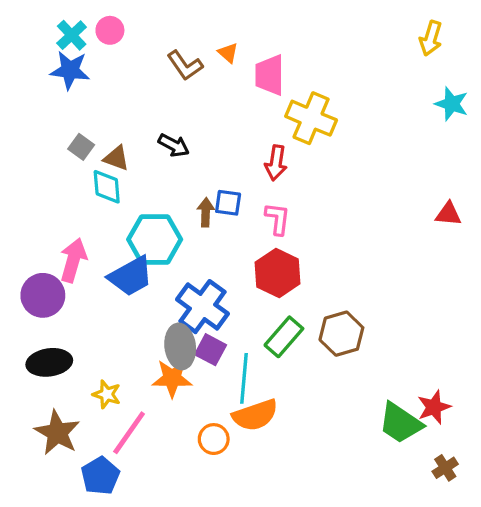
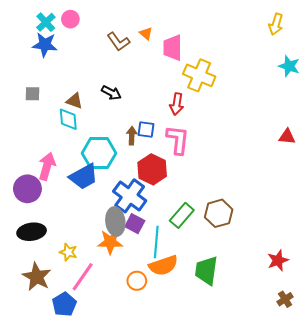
gray square: (81, 147) -> (33, 94), moved, turned -35
pink L-shape: (278, 219) -> (178, 140), size x1.4
red hexagon: (278, 273) -> (152, 169), moved
green trapezoid: (400, 423) -> (206, 271), moved, turned 64

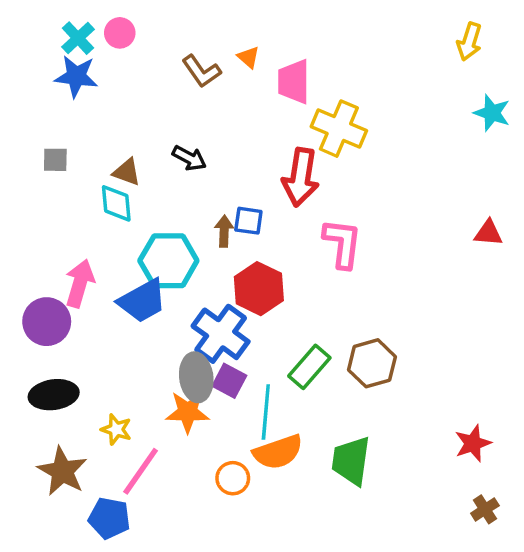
red arrow: (177, 104) -> (301, 177), size x1.5
pink L-shape: (178, 140) -> (342, 243), moved
blue pentagon: (64, 304) -> (109, 518), turned -30

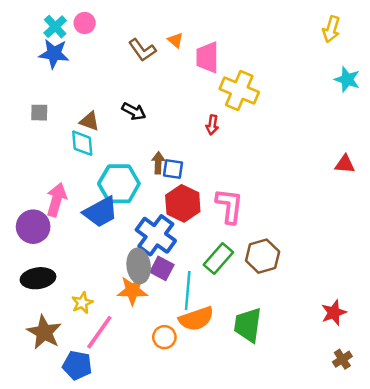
red arrow: (301, 177) -> (212, 125), size x0.5
blue square: (248, 221) -> (173, 169), moved
pink L-shape: (342, 243) -> (229, 206), moved
yellow star: (116, 429) -> (82, 303), turned 30

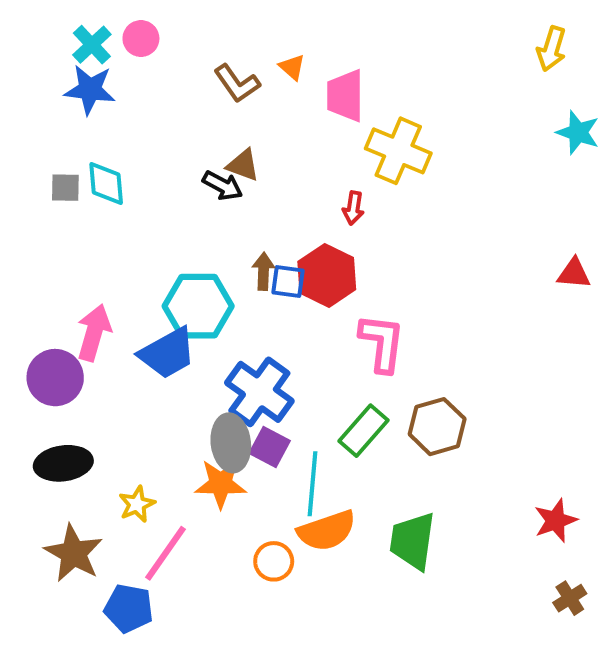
brown triangle: (90, 121) -> (243, 165), moved
cyan diamond: (82, 143) -> (106, 184), moved
red hexagon: (183, 203) -> (327, 275), moved

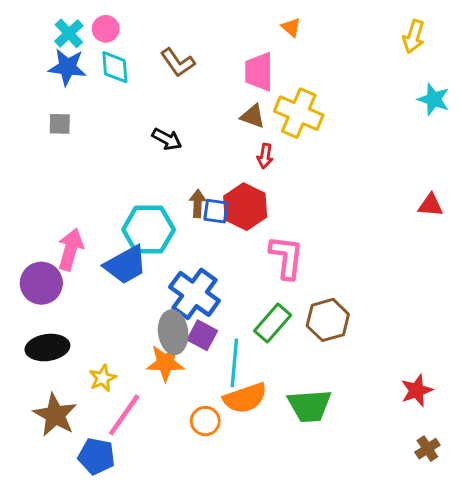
orange triangle: (292, 67) -> (291, 27), moved
brown triangle: (243, 165) -> (253, 116), moved
cyan diamond: (106, 184) -> (115, 67), moved
gray square: (65, 188) -> (60, 124), moved
green trapezoid: (413, 541) -> (309, 406), turned -102

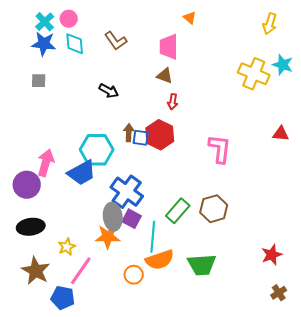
yellow cross: (299, 113) -> (254, 74), moved
pink L-shape: (286, 257) -> (220, 149), moved

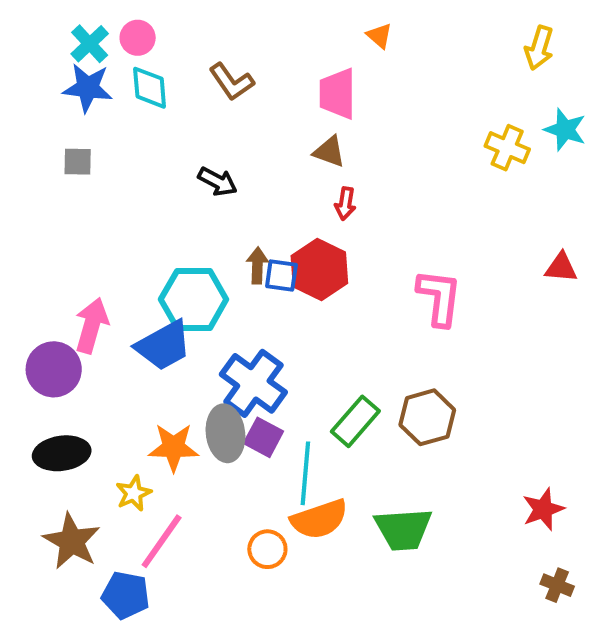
yellow cross: (254, 74) -> (507, 148), size x0.7
orange star: (108, 237) -> (174, 447), moved
brown cross: (279, 293) -> (557, 585), turned -35

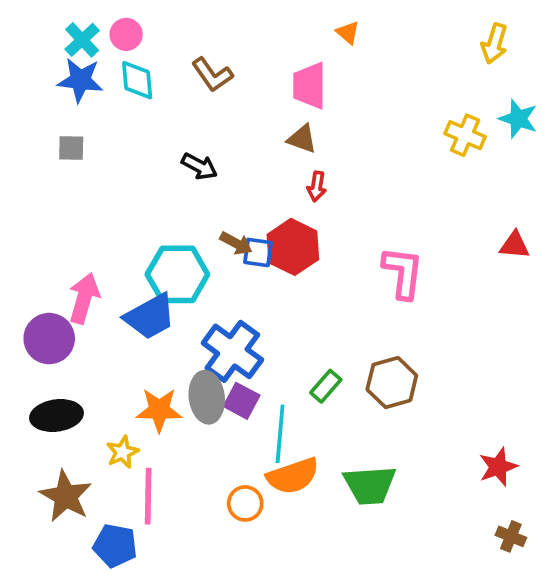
brown arrow: (257, 265) -> (236, 243), turned 116
green rectangle: (355, 421) -> (326, 386), size x0.7
pink line: (162, 541) -> (148, 496), turned -34

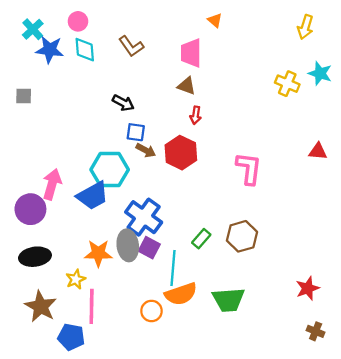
cyan cross: (82, 40) -> (33, 29), moved
gray square: (71, 148) -> (24, 96), moved
blue square: (258, 252) -> (136, 132), moved

